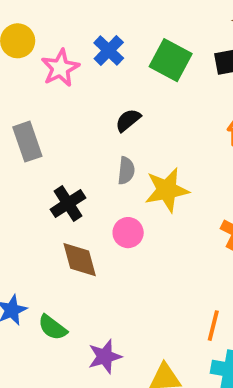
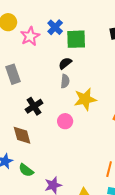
green square: (171, 60) -> (76, 39), moved, turned -30
gray semicircle: (126, 171) -> (65, 81), moved
brown diamond: (80, 260) -> (22, 135), moved

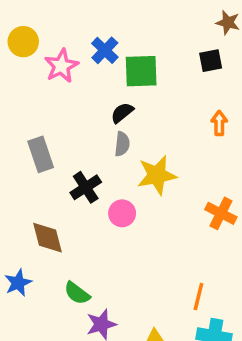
gray rectangle: (13, 74) -> (41, 154), moved
black cross: (34, 106) -> (86, 187), moved
green semicircle: (26, 170) -> (77, 293), moved

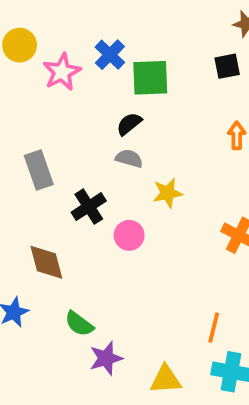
gray semicircle: (122, 144) -> (129, 158), turned -80
yellow star: (157, 175) -> (168, 193), size x0.7

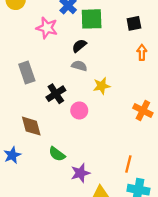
black square: (227, 66) -> (134, 23), moved
pink star: (62, 72) -> (47, 28), moved, turned -30
green semicircle: (79, 324) -> (57, 154), moved
purple star: (106, 358) -> (80, 173), moved

